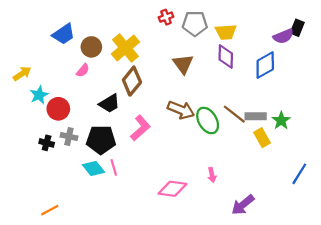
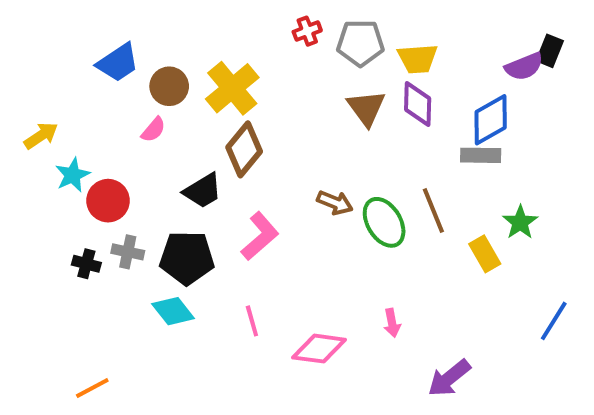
brown triangle: (183, 64) -> (366, 108), moved
brown arrow: (181, 110) -> (335, 203), size x0.7
brown line: (234, 114) -> (433, 210), turned 30
gray rectangle: (256, 116) -> (481, 155), moved
pink line: (114, 167) -> (252, 321), moved

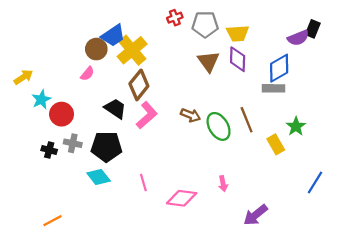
blue trapezoid: (118, 63) -> (113, 36), moved
black trapezoid: (203, 191) -> (115, 108), turned -115
pink L-shape: (260, 236) -> (147, 115), moved

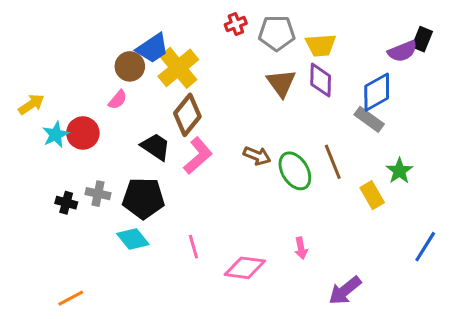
gray rectangle: (273, 88) -> (369, 119), turned 35
red circle: (62, 114) -> (83, 133), moved

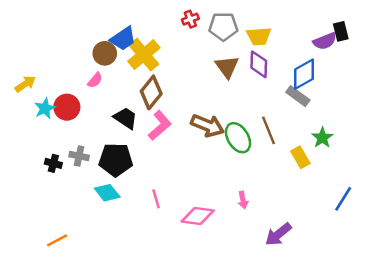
black rectangle: (422, 39) -> (341, 31), turned -36
brown arrow: (257, 156) -> (207, 125), size x1.5

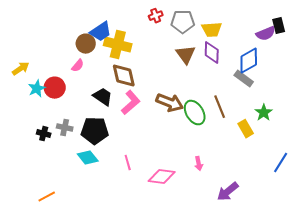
yellow cross: (144, 55) -> (118, 45), turned -36
brown diamond: (151, 92) -> (124, 76), turned -52

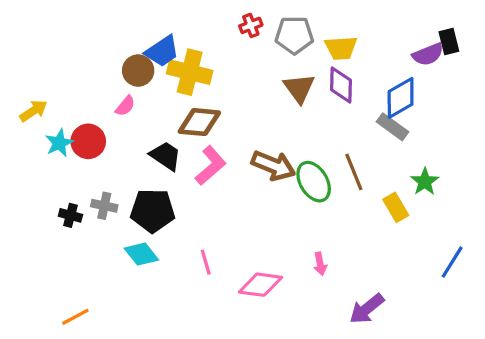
brown diamond: (124, 76) -> (199, 122), turned -72

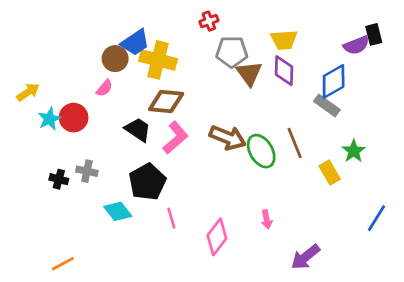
gray pentagon: (294, 35) -> (232, 52), moved
black pentagon: (153, 211) -> (147, 182), moved, turned -30
pink diamond: (260, 285) -> (217, 237), turned -60

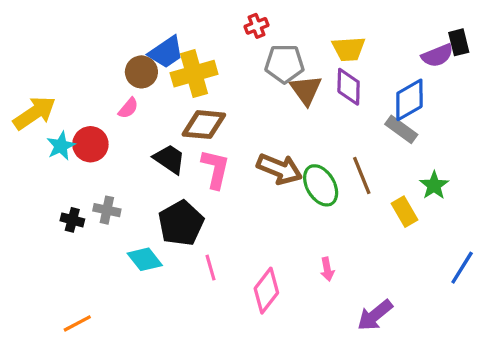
yellow cross: (158, 60) -> (194, 74), turned -30
yellow arrow: (28, 92) -> (35, 113), size x1.5
pink L-shape: (175, 138) -> (215, 169), turned -36

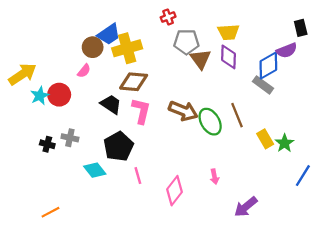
purple semicircle: (437, 55) -> (287, 50), moved
green star: (434, 185) -> (285, 143), moved

